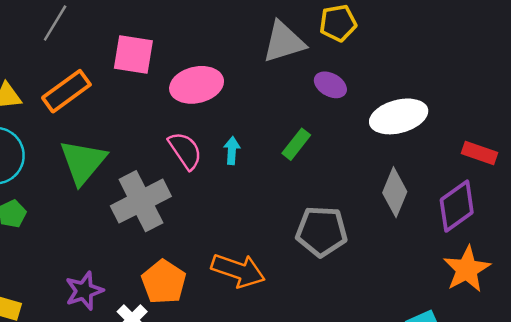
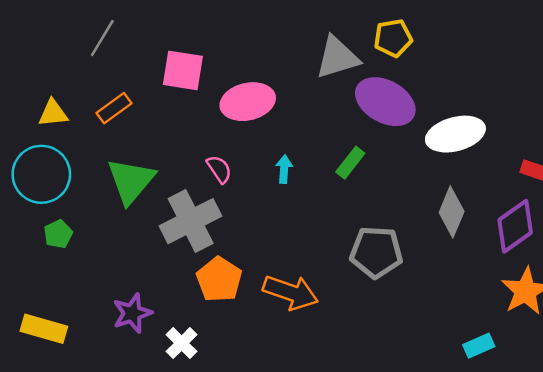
purple ellipse: (330, 85) -> (385, 102), size x1.8
orange rectangle: (66, 91) -> (114, 108), size x0.7
pink semicircle: (185, 151) -> (219, 169), moved, size x0.7
orange pentagon: (164, 282) -> (219, 279), moved

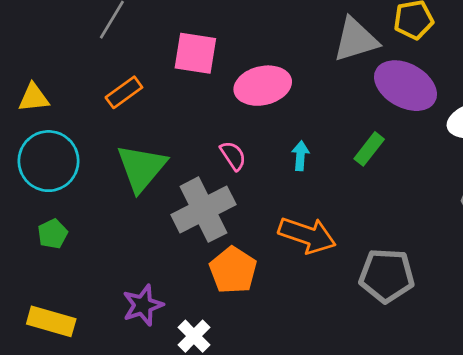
yellow triangle: (53, 113) -> (34, 98), moved
green pentagon: (58, 234) -> (53, 234), moved
gray pentagon: (376, 252) -> (387, 276), moved
orange arrow: (291, 292) -> (307, 235), moved

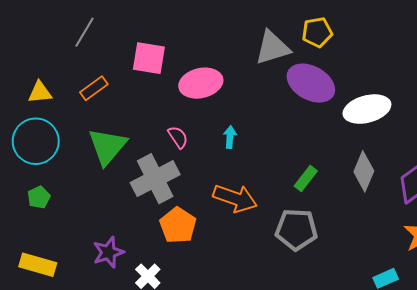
yellow triangle: (34, 98) -> (40, 92), moved
green rectangle: (369, 149) -> (306, 179), moved

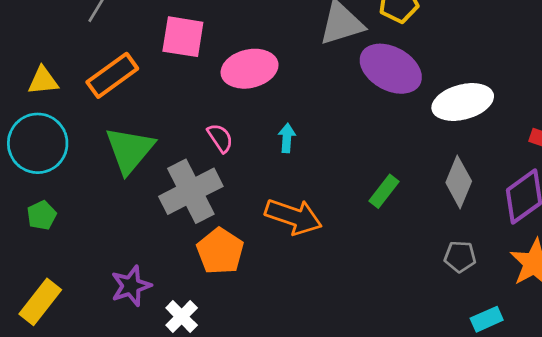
orange rectangle: (94, 88) -> (112, 75), size x1.4
gray pentagon: (296, 229) -> (460, 257), moved, size x0.6
yellow rectangle: (38, 265) -> (40, 302), turned -68

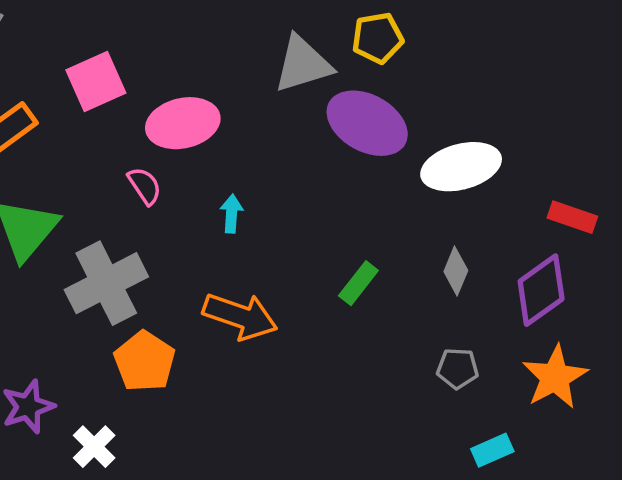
pink square: (183, 37) -> (96, 81), turned -33
pink semicircle: (220, 138) -> (145, 186), moved
gray diamond: (459, 182) -> (456, 271), size x0.7

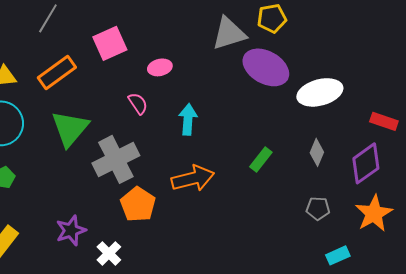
pink ellipse: (183, 123) -> (160, 67), size x0.6
cyan arrow: (232, 214) -> (188, 119), size x1.4
orange arrow: (240, 316) -> (193, 178), turned -33

